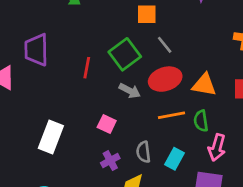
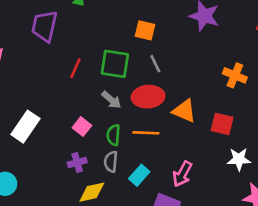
purple trapezoid: (36, 50) -> (45, 26), moved
green square: (125, 54) -> (115, 64), turned 32
green semicircle: (201, 121) -> (113, 135), moved

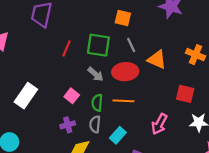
orange triangle: (184, 111) -> (157, 60), moved
pink arrow: (182, 174) -> (159, 124), moved

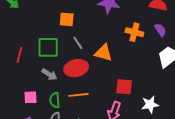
orange cross: (196, 55) -> (134, 32), moved
red square: (185, 94) -> (124, 87), moved
pink square: (72, 96) -> (30, 97), turned -32

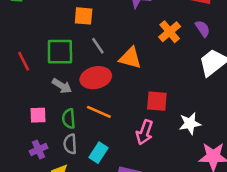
orange cross: (134, 32) -> (170, 32), turned 36
red line: (19, 55) -> (24, 61), turned -42
orange line: (78, 95) -> (99, 112), turned 30

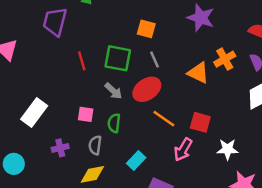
orange triangle: (130, 58) -> (198, 73), moved
red ellipse: (96, 78) -> (147, 89), turned -32
orange line: (99, 112) -> (164, 119), moved
gray semicircle: (70, 144) -> (95, 145), moved
purple cross: (39, 149) -> (60, 148), moved

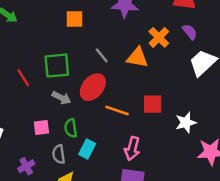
orange square: (146, 29) -> (75, 19), moved
gray line: (155, 60) -> (102, 55), moved
pink arrow: (183, 150) -> (132, 149), moved
cyan rectangle: (136, 161) -> (87, 149), moved

